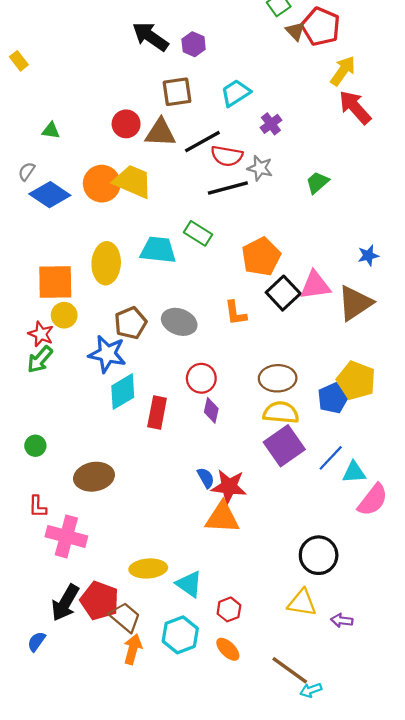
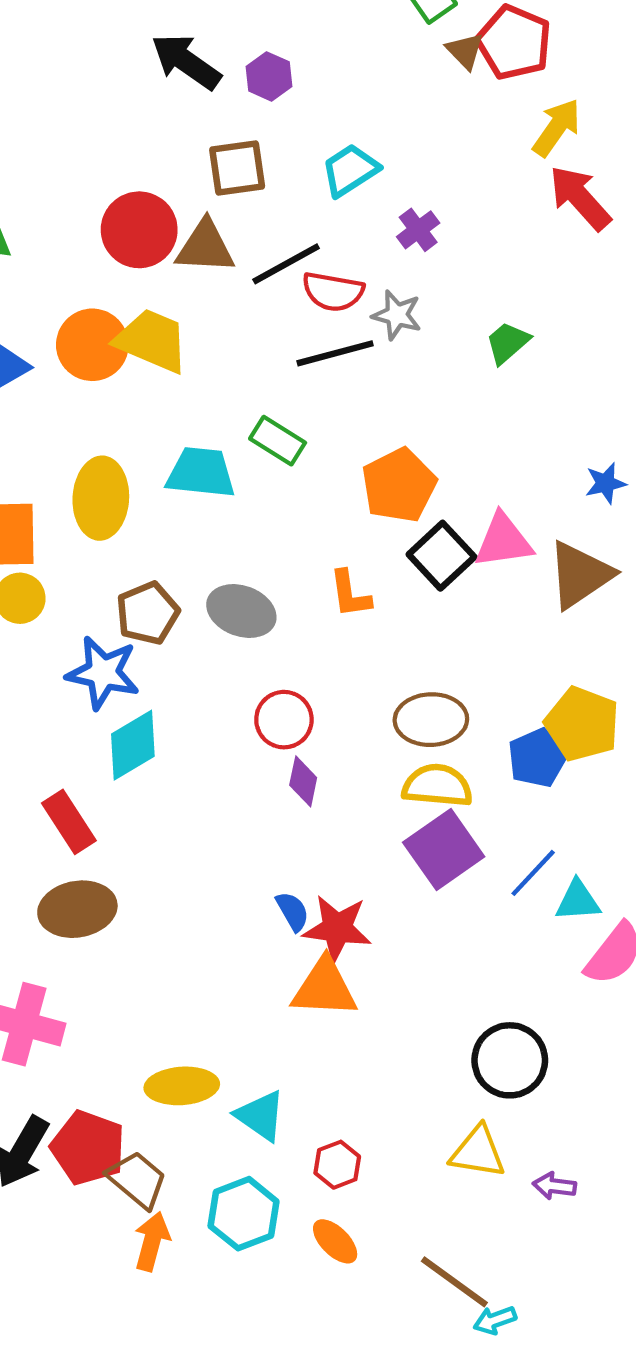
red circle: (126, 124) -> (139, 230), size x1.4
red rectangle: (157, 413) -> (69, 822), moved, turned -44

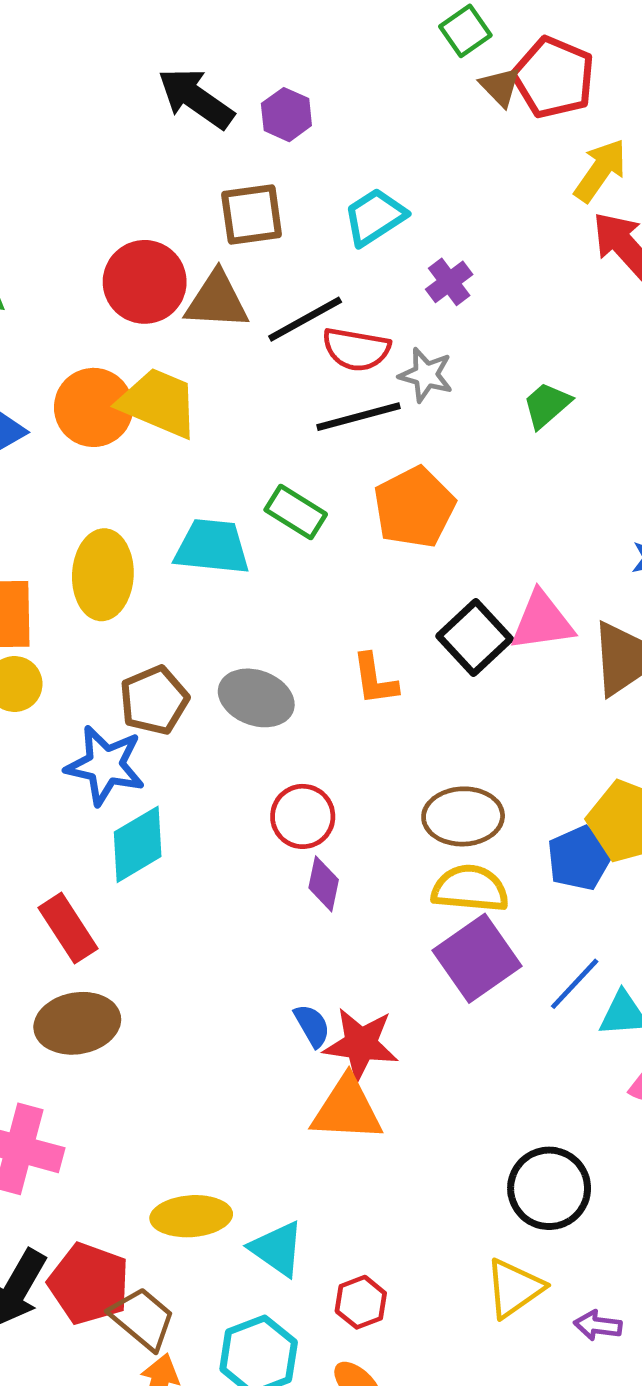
orange pentagon: (399, 485) -> (414, 507), moved
yellow triangle: (478, 1152) -> (514, 1288), turned -44

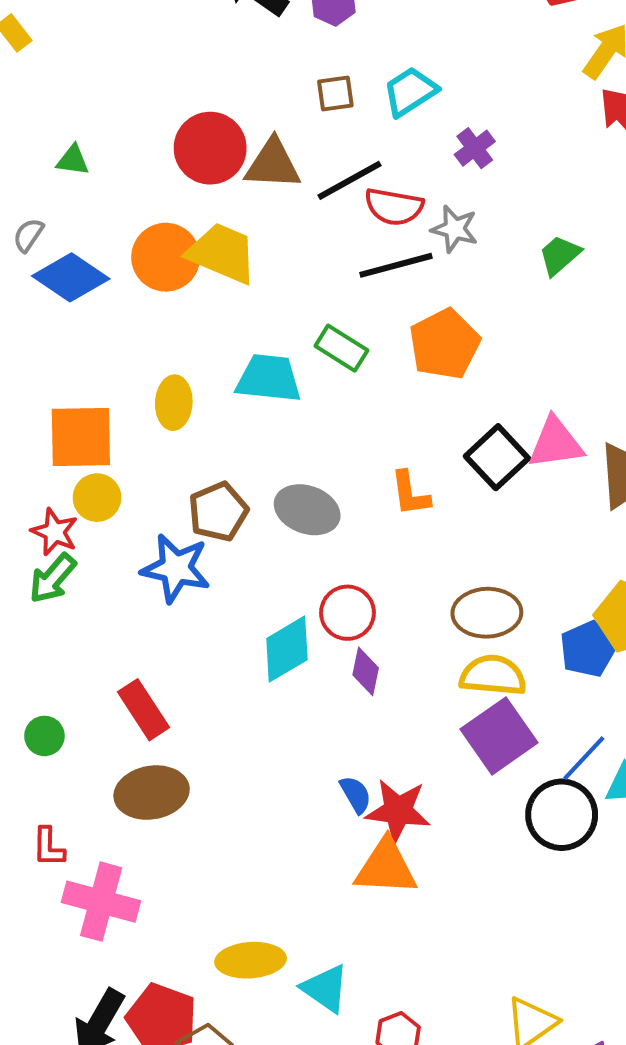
brown square: (252, 215) -> (335, 94), moved, size x0.7
yellow ellipse: (103, 575) -> (174, 403), size x0.7
cyan diamond: (138, 844) -> (287, 649), moved
black circle: (549, 1188) -> (562, 815), moved

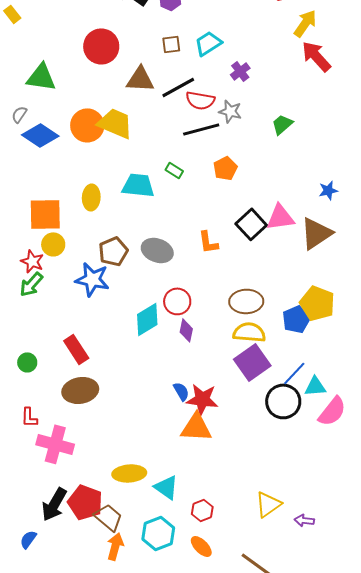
red circle: (210, 148) -> (101, 46), moved
green triangle: (73, 160) -> (41, 77), size x1.8
orange pentagon: (444, 344) -> (225, 168), size x0.7
green rectangle: (341, 348) -> (174, 170), size x0.7

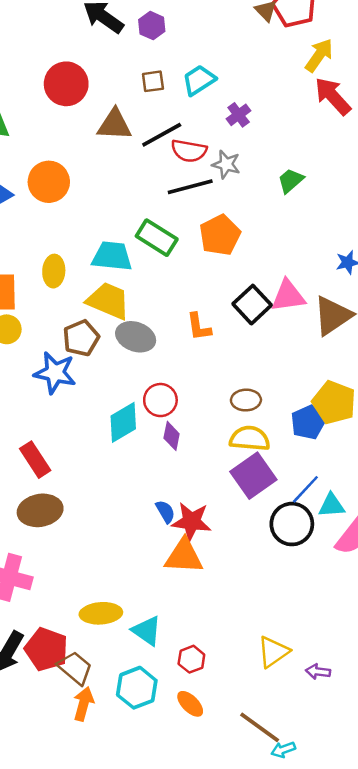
yellow trapezoid: (115, 123) -> (108, 301), moved
orange pentagon: (225, 168) -> (220, 235), size x1.4
green rectangle: (174, 170) -> (157, 238), size x1.8
brown ellipse: (246, 301) -> (246, 400), size x0.7

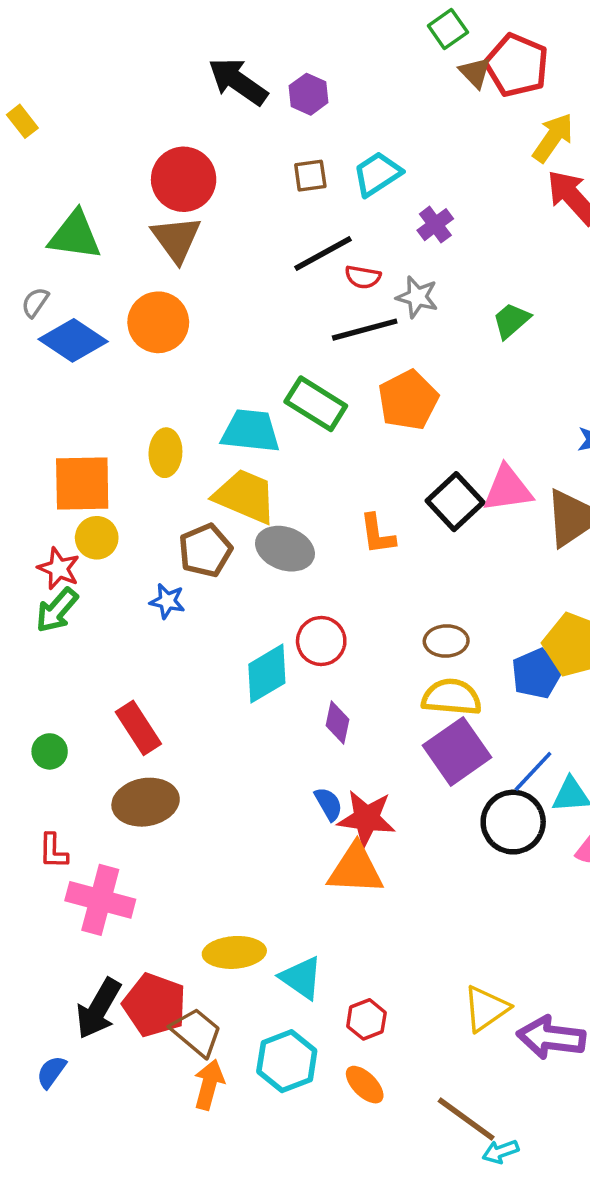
brown triangle: (115, 125) -> (176, 239), moved, turned 51
red semicircle: (189, 151) -> (363, 277), size x0.7
blue star: (55, 373) -> (167, 601), size x0.6
purple diamond: (172, 436) -> (337, 722), moved
purple arrow: (318, 672) -> (551, 1038), size x1.8

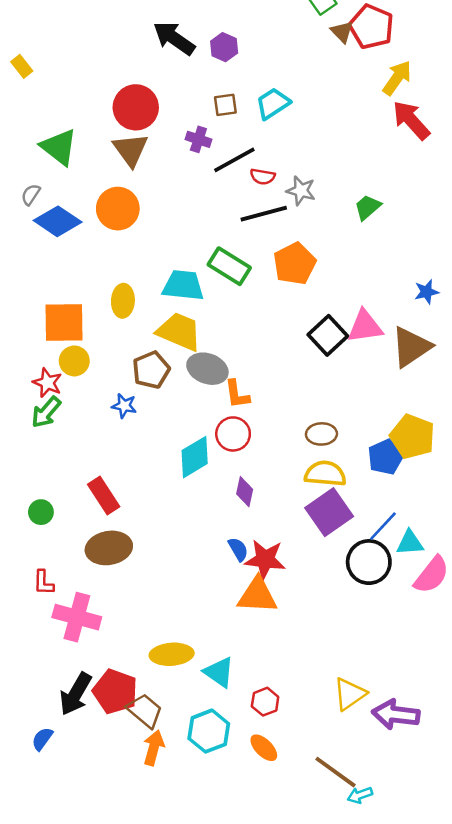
purple cross: (435, 225) -> (198, 139), moved, turned -35
green triangle: (75, 235) -> (59, 147), turned 30
orange L-shape: (377, 534) -> (237, 394), moved

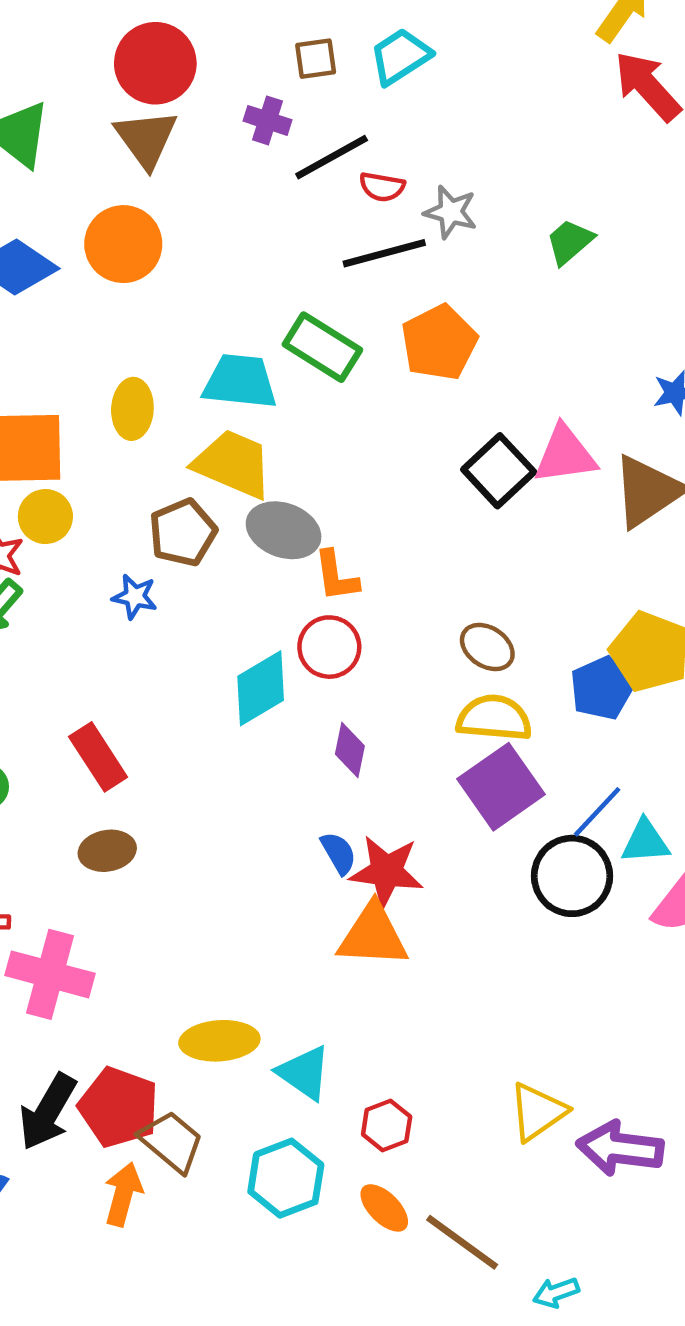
brown ellipse: (321, 434) -> (487, 647), turned 36
brown ellipse: (109, 548) -> (107, 851), size x0.7
orange arrow: (154, 748) -> (123, 1194), moved
brown line: (336, 772) -> (462, 1242), moved

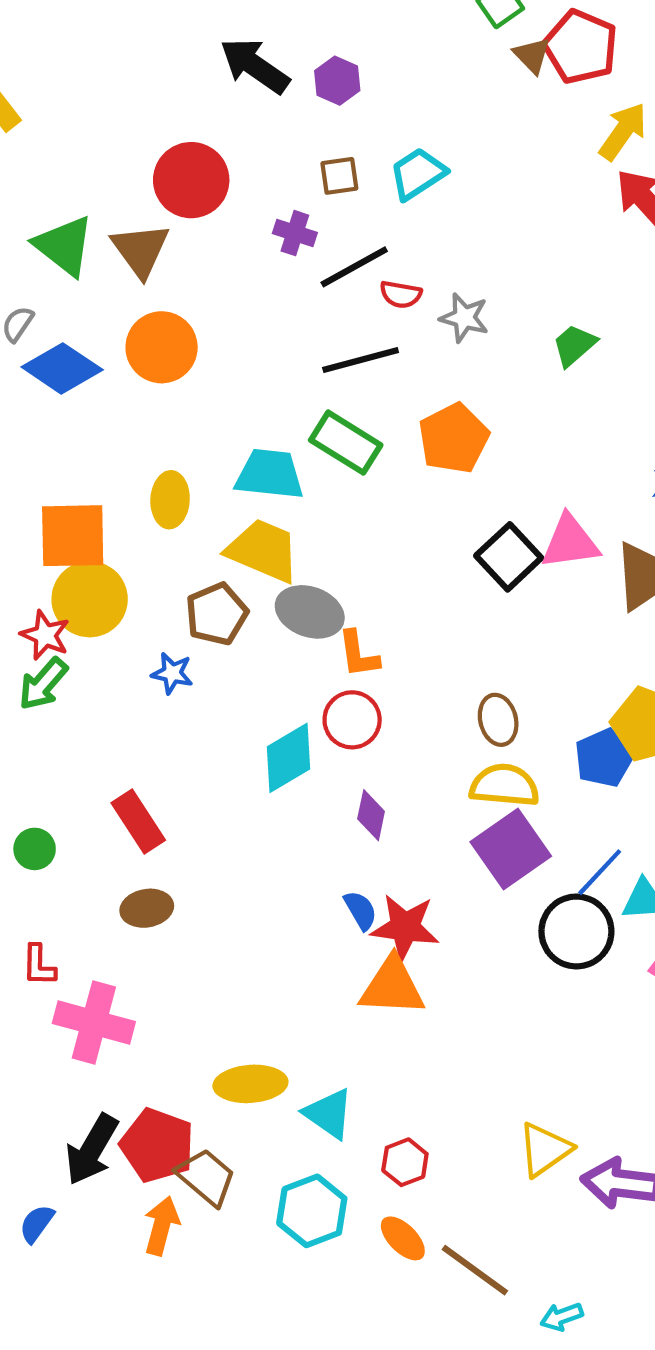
brown triangle: (146, 139) -> (140, 250), moved
black line: (384, 253) -> (361, 360), moved
yellow circle: (45, 517) -> (90, 599), size x1.5
brown ellipse: (487, 647) -> (498, 720), turned 42

